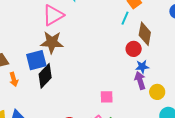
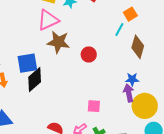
brown star: (52, 42) -> (58, 42), moved
red circle: (134, 49) -> (89, 54), moved
yellow circle: (157, 92) -> (145, 106), size x1.6

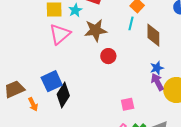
brown star: (58, 42) -> (96, 30), moved

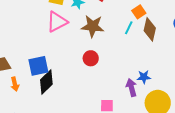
brown diamond: (153, 35) -> (150, 29), moved
red circle: (108, 56) -> (91, 58), moved
purple arrow: (157, 82) -> (131, 88), moved

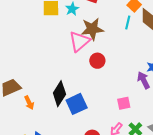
pink triangle: (57, 22) -> (79, 41), moved
blue square: (38, 66) -> (77, 104), moved

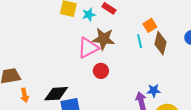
cyan line: (128, 22) -> (140, 41), turned -40
black diamond: (59, 94) -> (56, 94), turned 40

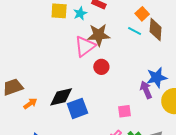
cyan line: (140, 41) -> (135, 31), turned -40
blue star: (154, 91) -> (157, 78), size x1.5
orange arrow: (25, 95) -> (30, 104), turned -104

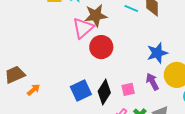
red circle: (101, 67) -> (101, 47), size x1.5
purple arrow: (146, 90) -> (152, 82), moved
black diamond: (61, 97) -> (104, 92), moved, turned -40

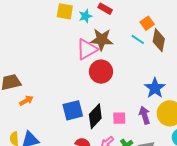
blue star: (157, 53) -> (155, 88), turned -30

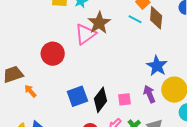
brown star: (102, 40) -> (99, 23), turned -30
red circle: (101, 72) -> (53, 54), moved
orange arrow: (26, 101) -> (30, 91), turned -96

